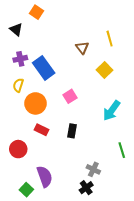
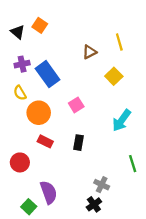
orange square: (37, 12) -> (40, 25), moved
brown triangle: (82, 48) -> (90, 52), turned 40
yellow semicircle: (18, 85) -> (20, 93), turned -48

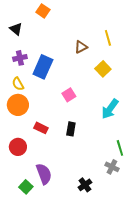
orange square: (40, 25) -> (43, 11), moved
blue rectangle: (47, 74) -> (43, 67), turned 60
orange circle: (39, 113) -> (18, 105), moved
gray cross: (102, 185) -> (112, 167), moved

